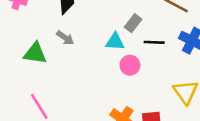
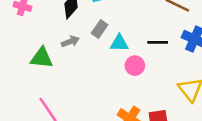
gray rectangle: (133, 23) -> (100, 29), moved
gray arrow: (65, 38) -> (70, 41), turned -54

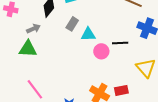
gray arrow: (70, 41) -> (33, 29), moved
black line: (158, 42) -> (120, 43), moved

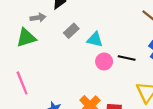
gray rectangle: (72, 24) -> (71, 31), moved
green triangle: (28, 49) -> (26, 38), turned -36

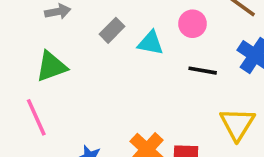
green triangle: (26, 38) -> (51, 66), moved
pink circle: (104, 61) -> (193, 24), moved

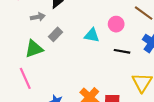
gray rectangle: (112, 30) -> (56, 34), moved

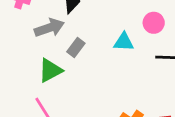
gray arrow: (38, 17) -> (49, 28), size x1.5

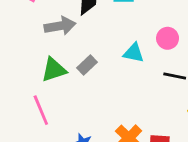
gray rectangle: (76, 47) -> (87, 65), moved

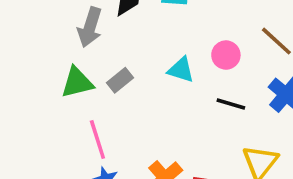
gray arrow: (60, 26) -> (90, 27), turned 112
pink line: (41, 110) -> (97, 139), moved

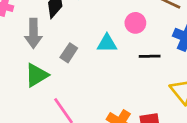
gray rectangle: (120, 80) -> (69, 53), moved

